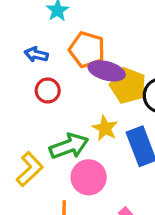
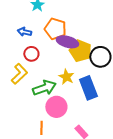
yellow L-shape: (30, 169) -> (19, 74), moved

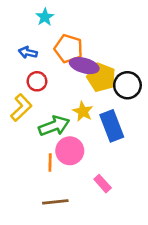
orange line: (41, 128) -> (50, 163), moved

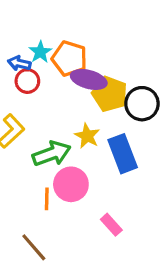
cyan star: (45, 17) -> (40, 52), moved
red circle: (37, 81) -> (27, 81), moved
brown line: (55, 202) -> (34, 247), moved, turned 55

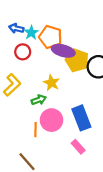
blue arrow: (19, 63) -> (16, 28), moved
yellow star: (87, 136) -> (51, 83), moved
green arrow: (52, 154) -> (39, 100), size x0.6
blue rectangle: (123, 154) -> (81, 118), moved

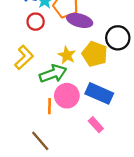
yellow pentagon: (77, 60) -> (95, 54), moved
green arrow: (39, 100) -> (53, 74), size x1.6
blue rectangle: (81, 118) -> (99, 93), turned -45

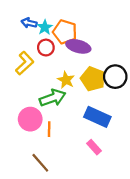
red circle: (36, 22) -> (46, 48), moved
black circle: (118, 38) -> (115, 77), moved
yellow L-shape: (24, 57) -> (25, 63), moved
pink circle: (67, 96) -> (30, 119), moved

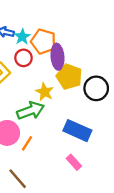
purple ellipse: (78, 46) -> (57, 57), turned 70
yellow pentagon: (93, 79) -> (69, 77), moved
orange line: (49, 129) -> (27, 143), turned 32

